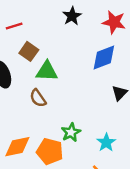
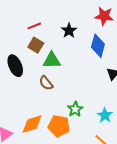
black star: (72, 16) -> (69, 31), moved
red line: (14, 26) -> (34, 26), moved
blue diamond: (104, 57) -> (98, 46), turned -50

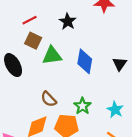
blue diamond: (98, 46) -> (85, 61), moved
brown semicircle: (46, 83) -> (49, 99), moved

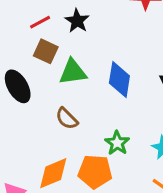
black star: (68, 21) -> (77, 21), moved
brown semicircle: (49, 99) -> (67, 119), moved

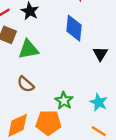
blue diamond: (119, 80) -> (74, 28), moved

